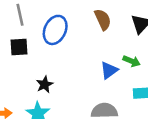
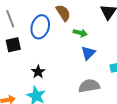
brown semicircle: (103, 19) -> (63, 13), moved
green arrow: (132, 61) -> (80, 33), moved

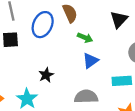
black star: (38, 72) -> (46, 75), moved

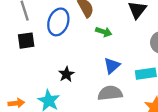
blue triangle: (90, 61) -> (112, 66), moved

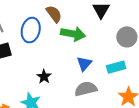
green arrow: (104, 32) -> (73, 34), size x1.6

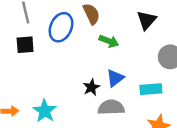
green arrow: (73, 34) -> (109, 41), size x0.7
black star: (44, 77) -> (91, 87), moved

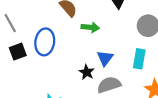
blue ellipse: (61, 27) -> (45, 42), moved
cyan rectangle: (151, 89) -> (139, 59), turned -60

